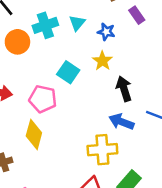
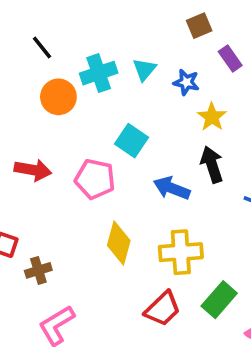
yellow star: (102, 61) -> (212, 117), moved
blue arrow: (121, 122) -> (172, 188), moved
yellow diamond: (34, 134) -> (119, 243), moved

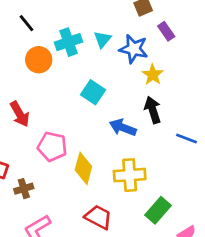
blue star: (186, 82) -> (134, 49), size x1.5
red arrow: (33, 170) -> (20, 114), turned 50
pink pentagon: (95, 179) -> (52, 147), moved
red trapezoid: (163, 309) -> (98, 217), moved, turned -108

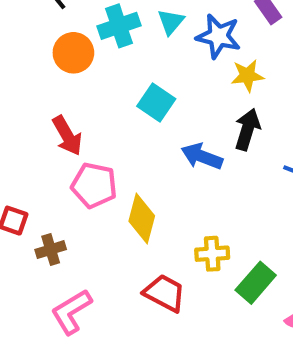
yellow star: (153, 75) -> (247, 76), turned 30
black arrow: (153, 110) -> (247, 129), turned 35
red arrow: (20, 114) -> (67, 136), moved
yellow cross: (130, 175) -> (212, 254), moved, size x0.7

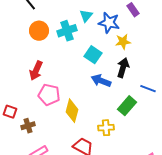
cyan cross: (119, 26) -> (67, 31), moved
cyan square: (156, 102) -> (93, 55), moved
red arrow: (67, 136) -> (36, 71), turned 54
green rectangle: (256, 283) -> (127, 106), moved

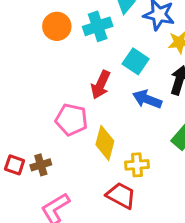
red arrow: (36, 71) -> (101, 85), moved
red square: (10, 112) -> (15, 165), moved
yellow cross: (106, 128) -> (137, 165), moved

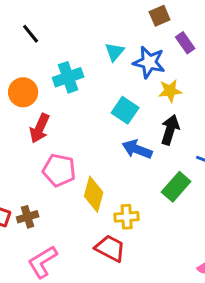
orange circle: (57, 26) -> (23, 92), moved
cyan cross: (98, 26) -> (68, 77), moved
red arrow: (101, 85) -> (40, 128), moved

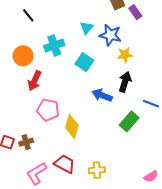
purple rectangle: (185, 43) -> (135, 12), moved
cyan square: (125, 110) -> (84, 62), moved
yellow cross: (127, 217) -> (97, 170), moved
red trapezoid: (110, 248) -> (65, 164), moved

